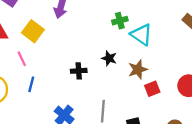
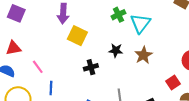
yellow square: (33, 31) -> (77, 36), moved
cyan triangle: (141, 35) -> (140, 23), turned 45
red square: (152, 89) -> (173, 83), moved

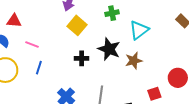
green cross: (118, 15) -> (112, 13), moved
black star: (116, 50) -> (109, 49), size x1.6
pink line: (38, 67) -> (32, 44), turned -48

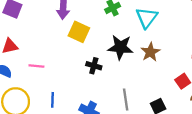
black cross: (82, 58) -> (94, 66), turned 32
blue line: (39, 68) -> (52, 100), moved

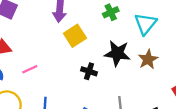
yellow square: (79, 32) -> (75, 36), turned 30
pink line: (36, 66) -> (30, 69), turned -32

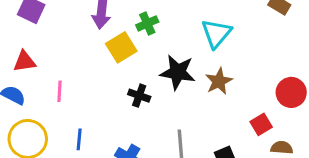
green cross: (111, 12) -> (147, 23), moved
pink line: (30, 69) -> (60, 91), turned -63

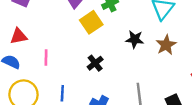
black star: (178, 72) -> (135, 39), size x0.7
black cross: (139, 96) -> (95, 63), moved, turned 35

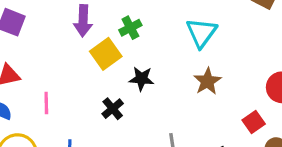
black star: (135, 39) -> (142, 79), moved

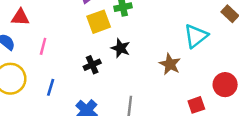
cyan triangle: (201, 33) -> (196, 36), moved
brown star: (207, 81) -> (170, 64), turned -30

